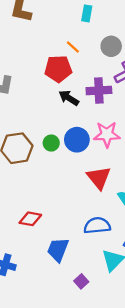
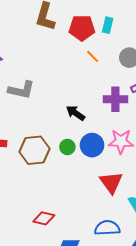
red pentagon: (58, 69) -> (82, 28), moved
black arrow: (69, 98) -> (75, 113), moved

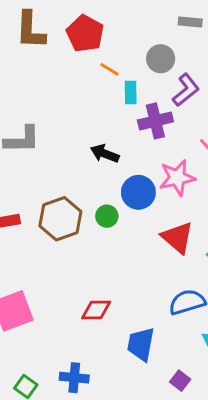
cyan rectangle: (108, 25) -> (131, 93), moved
red pentagon: (82, 28) -> (85, 34), turned -30
green circle: (67, 147) -> (107, 216), moved

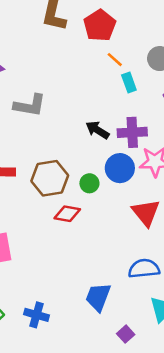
cyan rectangle: (131, 93) -> (129, 82), turned -30
purple cross: (155, 121) -> (132, 132), moved
red diamond: (96, 310) -> (67, 214), moved

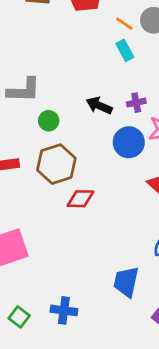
orange line: (115, 60) -> (124, 24), moved
purple cross: (132, 132) -> (136, 103), size x0.6
green circle: (89, 183) -> (49, 121), moved

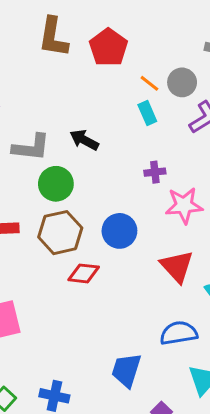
black arrow: (99, 106) -> (84, 140), moved
green circle: (49, 121) -> (56, 184), size x1.5
blue circle: (129, 142) -> (119, 231), moved

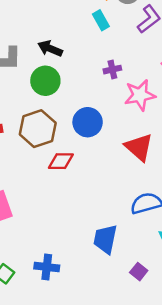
green circle: (56, 184) -> (45, 81), moved

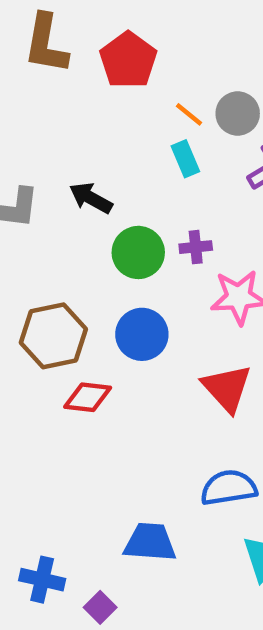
green circle: (45, 81) -> (138, 252), moved
blue trapezoid: (105, 239) -> (150, 542), turned 76
purple square: (139, 272) -> (100, 607), moved

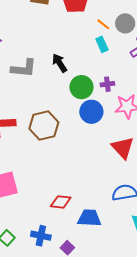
black arrow: (91, 198) -> (60, 63), turned 30
blue circle: (142, 334) -> (91, 112), moved
red diamond: (88, 397) -> (61, 202), moved

